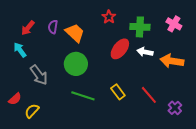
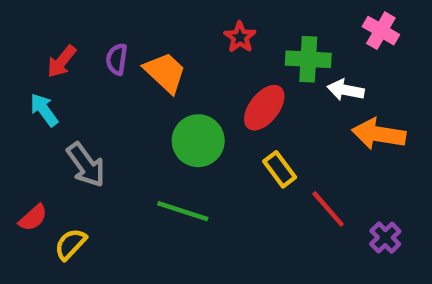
pink cross: (174, 24) -> (381, 31), moved
white arrow: (145, 52) -> (346, 90), moved
green circle: (76, 64) -> (198, 141), moved
yellow rectangle: (118, 92) -> (280, 169), moved

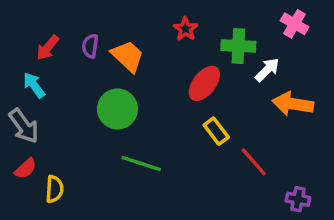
white arrow: (346, 90) -> (267, 70), turned 124
green circle: (198, 141) -> (117, 109), moved
gray arrow: (86, 165) -> (24, 126), moved
purple cross: (385, 238) -> (298, 199), moved, turned -35
yellow semicircle: (70, 244) -> (54, 189), turned 140

